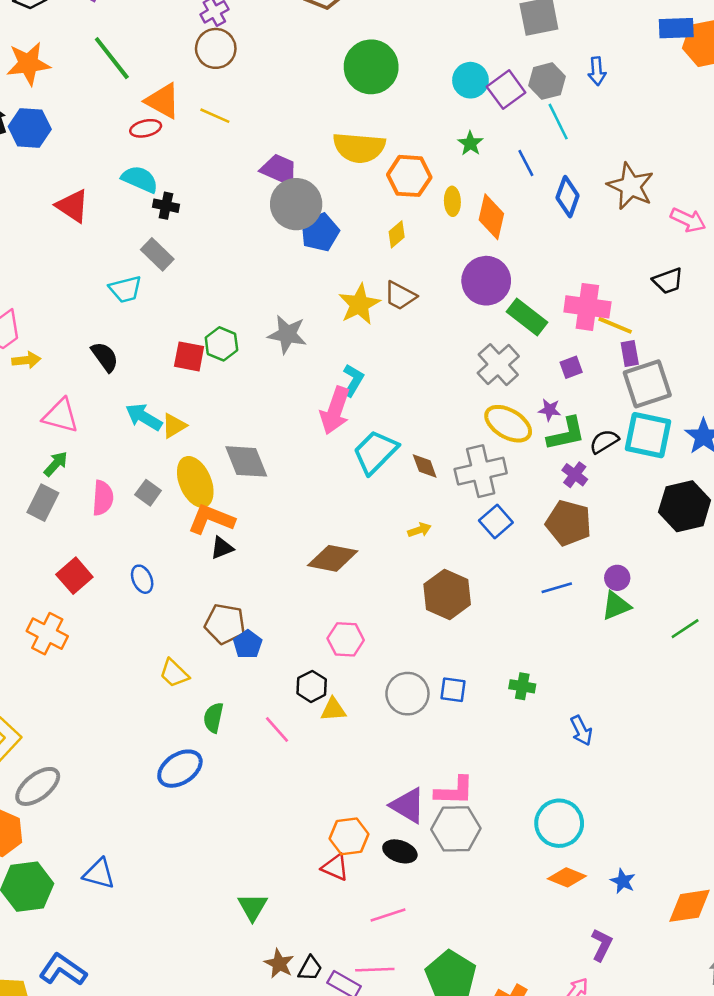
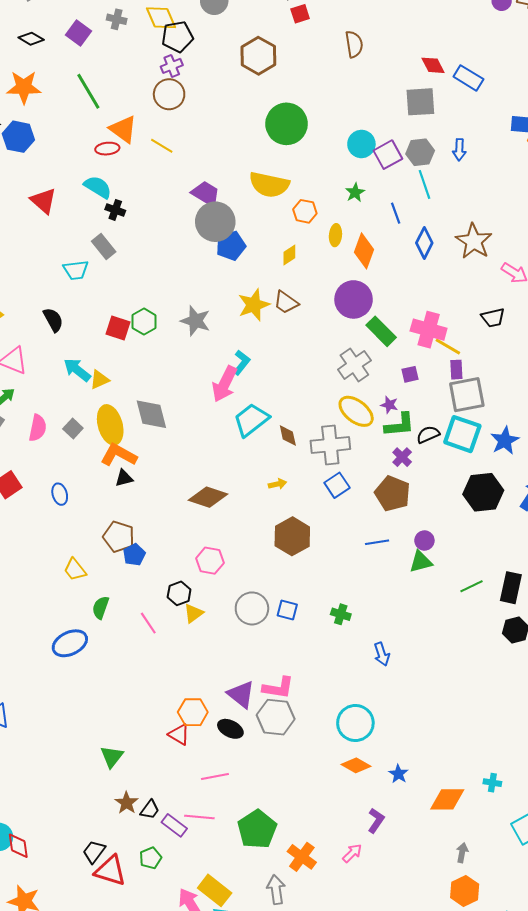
orange hexagon: (409, 176) -> (305, 211), size x0.7
yellow triangle: (333, 710) -> (193, 613), turned -40

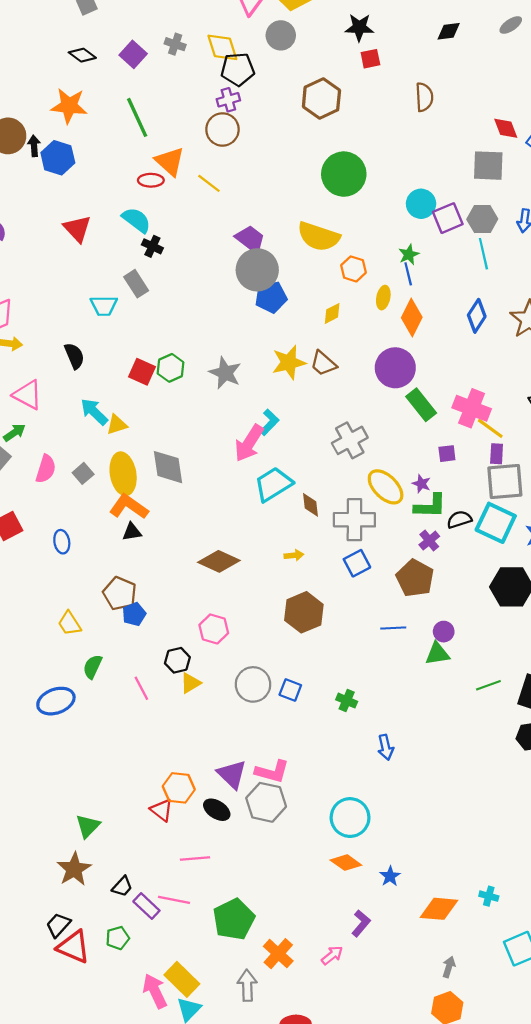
blue line: (396, 213) -> (408, 274), moved
gray cross: (354, 365) -> (350, 440), moved
brown star: (127, 803) -> (74, 869), moved, size x1.4

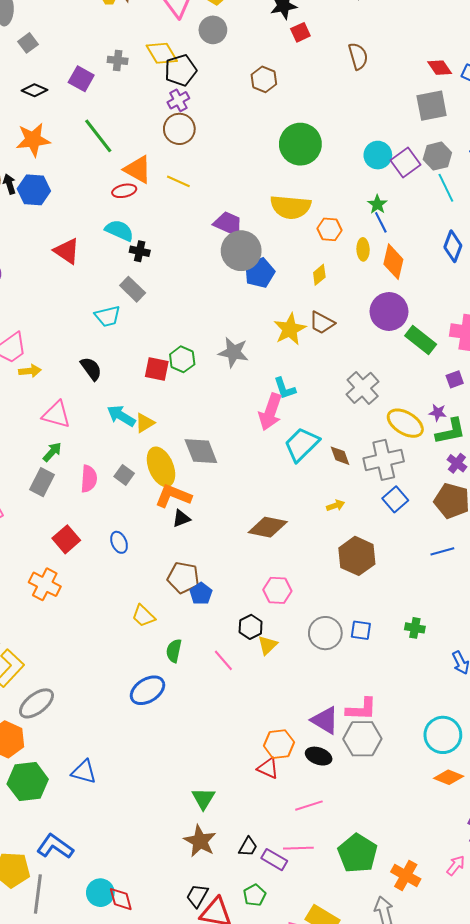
brown hexagon: (321, 99) -> (264, 79), size x0.7
cyan L-shape: (269, 422) -> (285, 388), turned 130

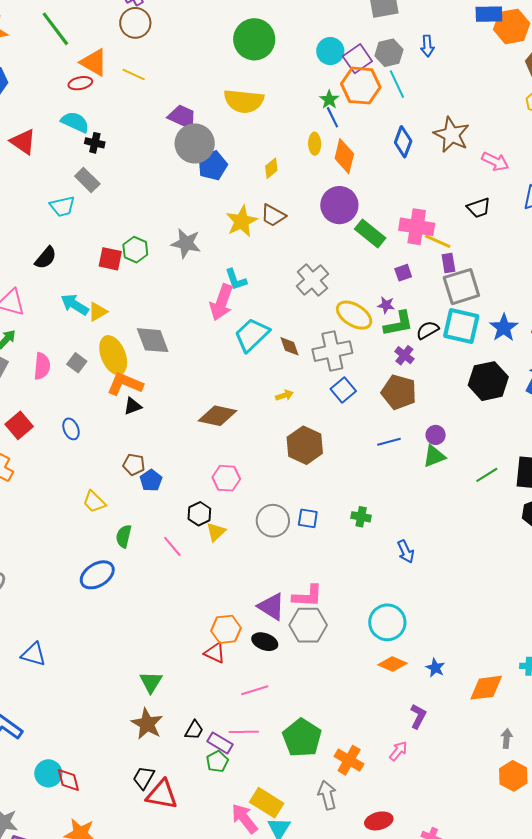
orange hexagon: (330, 229) -> (361, 86), moved, size x1.6
black semicircle: (91, 369) -> (46, 258), turned 75
brown pentagon: (183, 578) -> (134, 464), size x0.7
green pentagon: (255, 895) -> (217, 761), moved

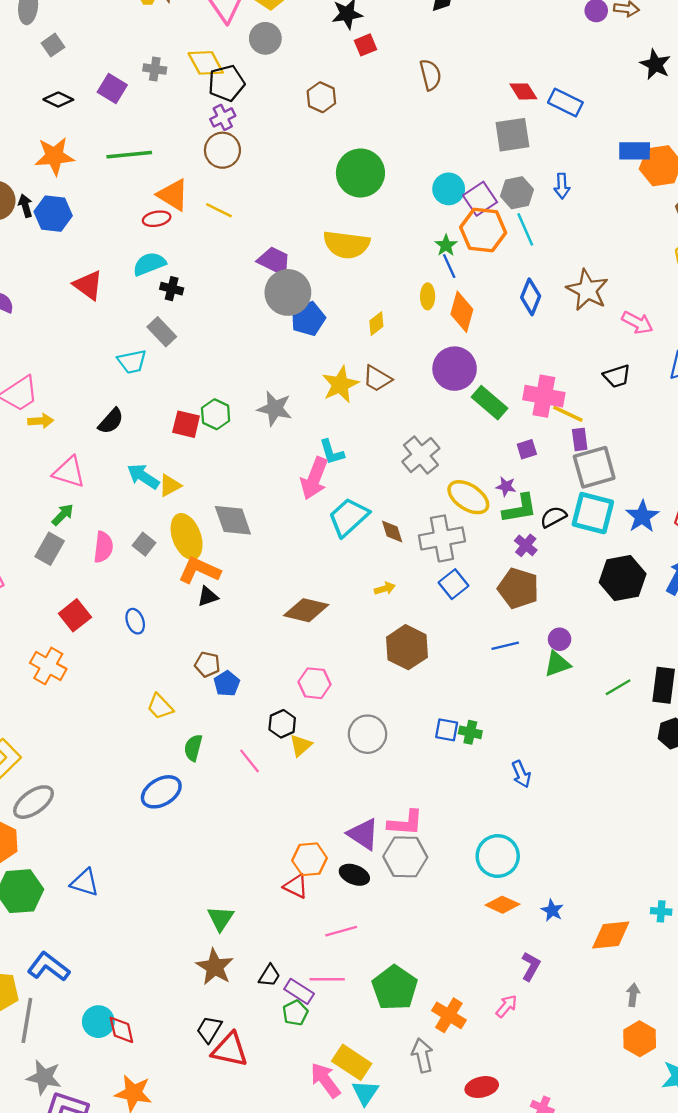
green line: (55, 29) -> (129, 155), turned -60
cyan semicircle: (75, 122) -> (149, 264), turned -48
blue square: (308, 518) -> (447, 730), moved

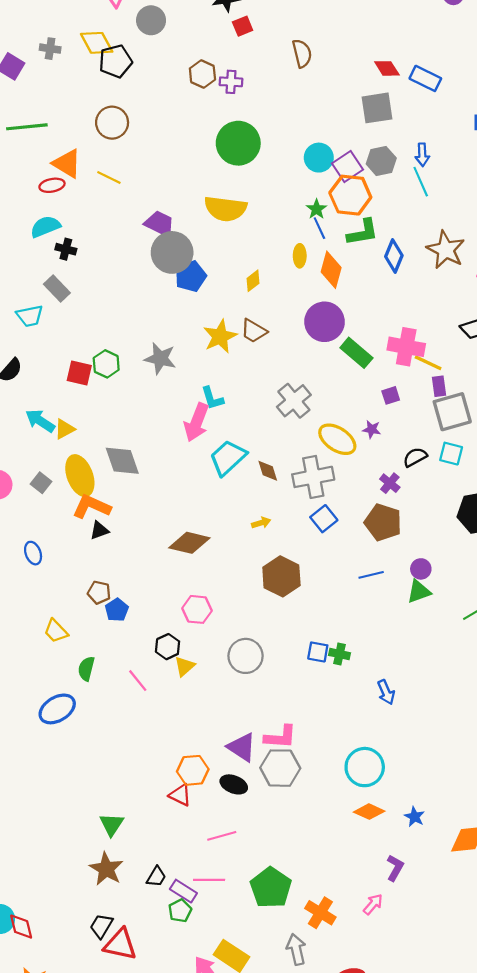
purple cross: (223, 117) -> (231, 82), moved, turned 30
cyan line: (525, 229) -> (421, 182), moved
green L-shape: (520, 509) -> (363, 232), moved
cyan square: (593, 513) -> (451, 454), size x0.6

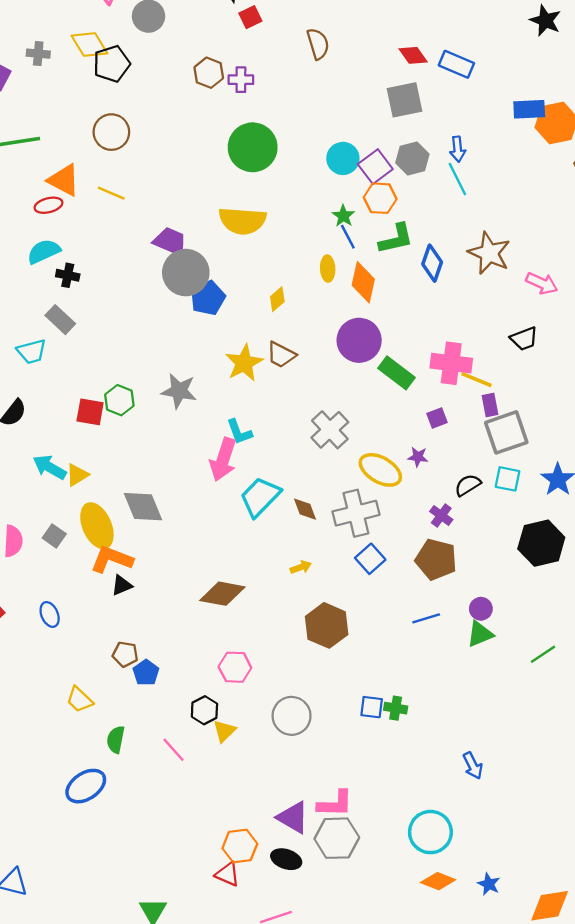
orange hexagon: (350, 195) -> (380, 198), size x0.7
blue arrow: (386, 692) -> (473, 766), moved

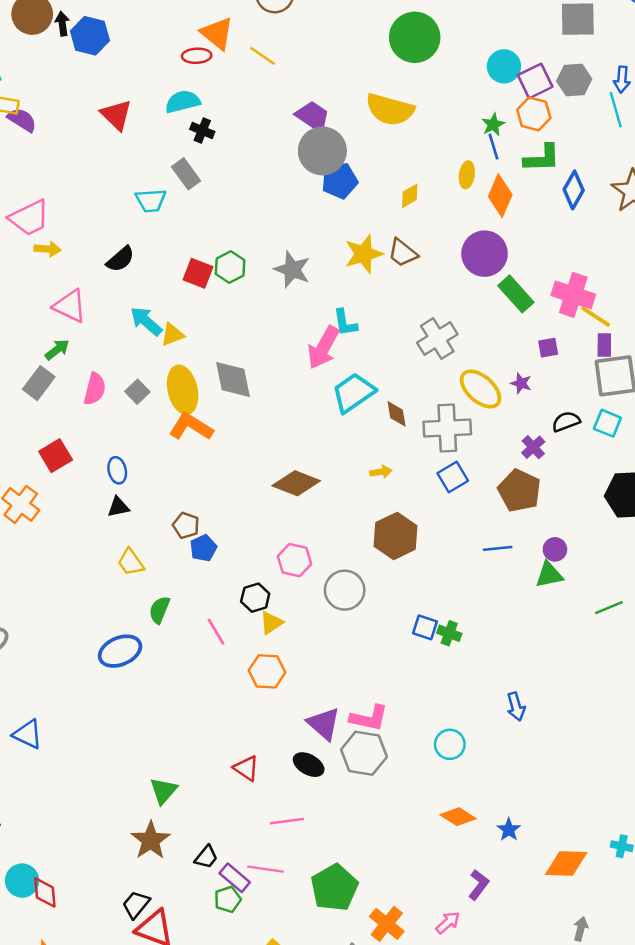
black triangle: (122, 585) -> (118, 507), moved
gray circle: (292, 716) -> (345, 590), moved
cyan circle: (430, 832) -> (450, 744), moved, size x0.7
orange hexagon: (240, 846) -> (267, 671), moved

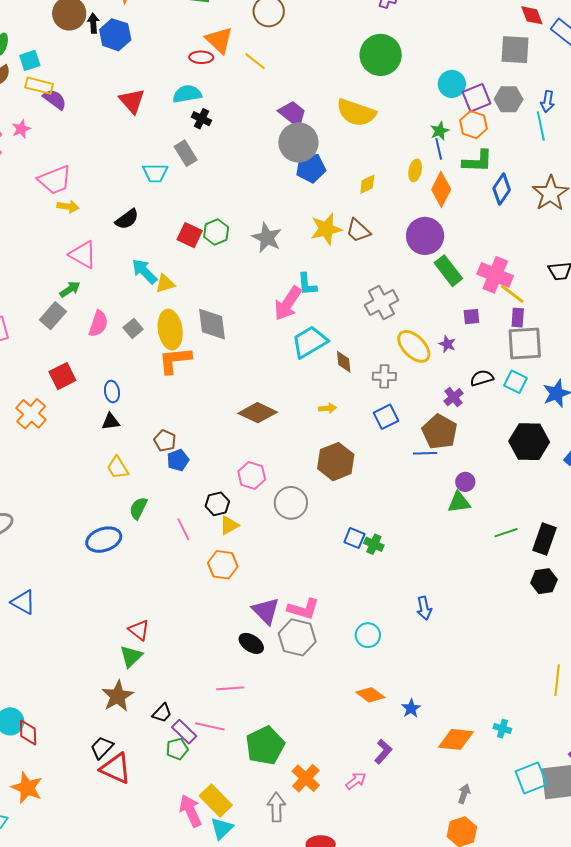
orange L-shape: (191, 427) -> (175, 360), turned -42
gray cross: (447, 428) -> (384, 376), size x0.6
blue line: (498, 548) -> (425, 453), moved
red triangle: (246, 768) -> (139, 630), moved

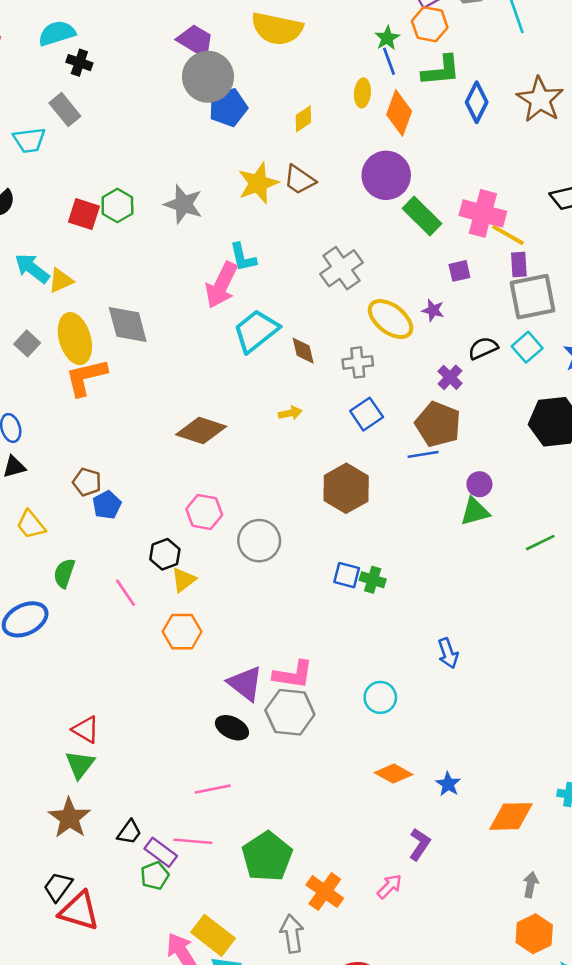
cyan square: (516, 382) -> (527, 347), turned 30
brown hexagon: (336, 462) -> (346, 488), moved

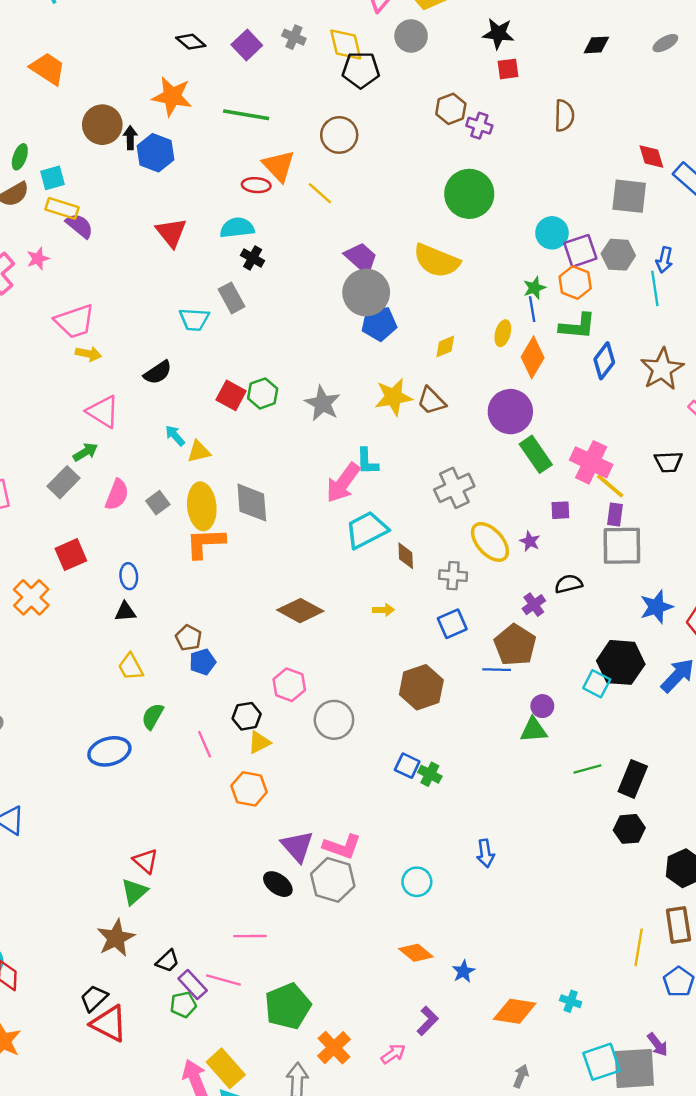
cyan arrow: (32, 268) -> (175, 436), size x0.7
cyan square: (527, 347) -> (597, 684), moved, turned -32

